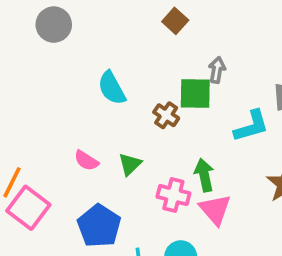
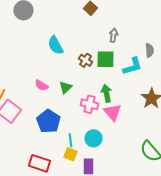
green square: (195, 93) -> (105, 59), moved

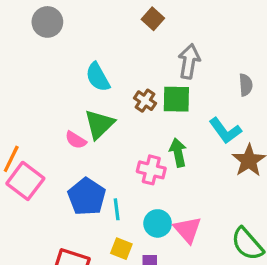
gray arrow: (113, 35) -> (189, 61), size x1.5
cyan L-shape: (132, 66) -> (225, 131), moved, turned 70
green triangle: (65, 87) -> (99, 124), moved, size x1.5
pink triangle: (112, 112) -> (187, 230), moved
cyan line: (70, 140) -> (117, 209), moved

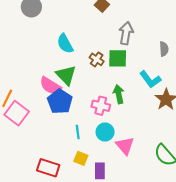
green triangle: (99, 124) -> (66, 75), turned -30
pink semicircle: (76, 140) -> (50, 86), size x1.5
blue pentagon: (87, 197) -> (60, 101), moved
cyan circle: (158, 223) -> (105, 132), moved

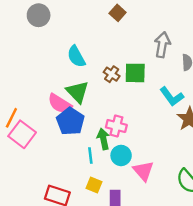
gray arrow: (126, 33) -> (162, 45), moved
green arrow: (119, 94) -> (103, 139), moved

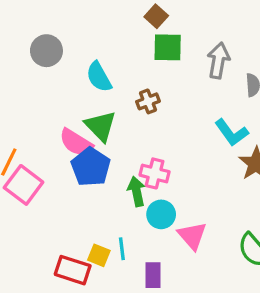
gray circle: (39, 15) -> (46, 51), moved
green square: (135, 73) -> (168, 47), moved
brown cross: (112, 74) -> (148, 101), turned 35
cyan line: (90, 155) -> (122, 249), moved
yellow square: (94, 185) -> (99, 255), moved

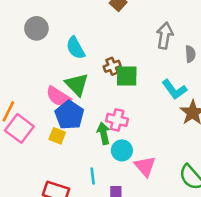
green square: (168, 47) -> (127, 76), moved
yellow square: (99, 255) -> (57, 136), moved

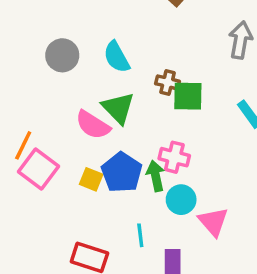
gray circle: (36, 28) -> (62, 55), moved
brown cross: (112, 66) -> (168, 82), turned 35
blue pentagon: (69, 115) -> (122, 172), moved

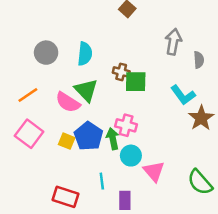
cyan semicircle: (117, 57) -> (85, 54), turned -145
orange line: (23, 145) -> (28, 95), moved, turned 30

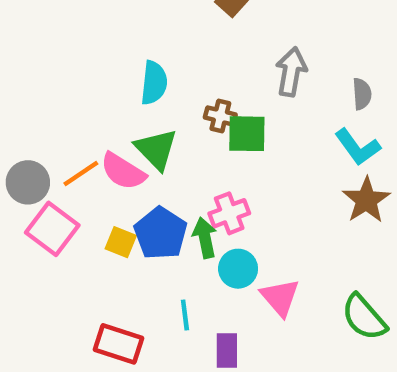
gray arrow: (173, 42) -> (291, 72), moved
gray circle: (46, 53) -> (28, 182), moved
orange line: (28, 95) -> (81, 174), moved
cyan L-shape: (183, 95) -> (357, 147), moved
pink cross: (126, 125) -> (229, 213), turned -35

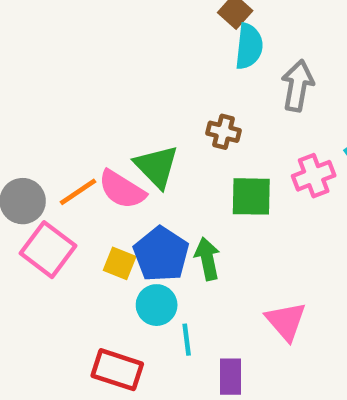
cyan semicircle: (154, 83) -> (249, 46), moved
green square: (247, 134) -> (251, 196), moved
pink cross: (229, 213) -> (314, 176), moved
cyan circle: (238, 269) -> (157, 305), moved

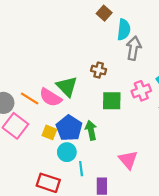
cyan semicircle: (249, 46) -> (124, 30), moved
orange line: (78, 192) -> (30, 99), turned 66

